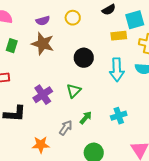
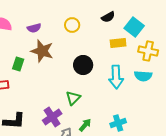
cyan square: (135, 20) -> (134, 27), turned -36
purple semicircle: (43, 21) -> (34, 28), moved
green rectangle: (12, 46) -> (18, 64), moved
purple cross: (43, 95) -> (52, 117), moved

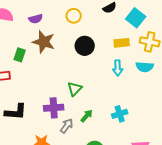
yellow rectangle: (118, 43) -> (122, 43), moved
black circle: (83, 65) -> (85, 46), moved
cyan arrow: (116, 77) -> (118, 68), size x0.7
purple cross: (52, 117) -> (54, 108), turned 30

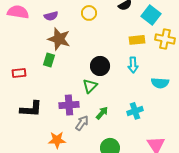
black circle: (85, 46) -> (100, 66), moved
green rectangle: (20, 55) -> (49, 60), moved
cyan semicircle: (145, 67) -> (160, 83), moved

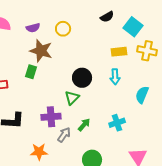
yellow circle: (89, 13) -> (63, 29), moved
cyan semicircle: (160, 83) -> (142, 95), turned 108

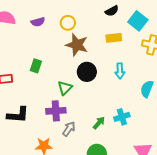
brown star: (41, 51) -> (77, 45), moved
yellow rectangle: (119, 52) -> (114, 38), moved
green triangle: (72, 98) -> (65, 88), moved
green arrow: (84, 125) -> (99, 123), moved

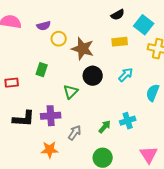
yellow circle: (68, 23) -> (59, 39), moved
cyan arrow: (120, 71) -> (126, 75), turned -133
purple cross: (56, 111) -> (51, 116), moved

